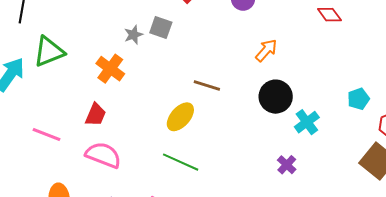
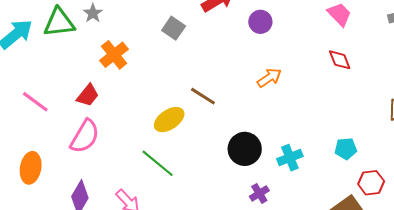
gray star: (133, 35) -> (93, 13), moved, turned -30
black circle: (276, 97) -> (245, 149), moved
pink semicircle: (103, 155) -> (85, 136), turned 84

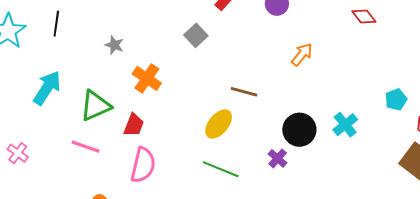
green triangle: (59, 22) -> (95, 106), moved
gray square: (174, 28) -> (196, 35), turned 30
purple cross: (259, 193) -> (278, 158), moved

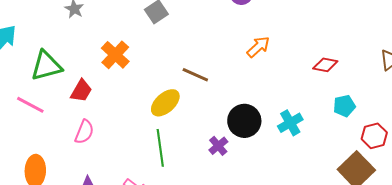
red diamond: (364, 17) -> (325, 65), moved, turned -50
orange cross: (147, 78) -> (115, 55), moved
pink semicircle: (143, 165) -> (84, 132), size x0.7
green line: (221, 169) -> (160, 148), turned 51

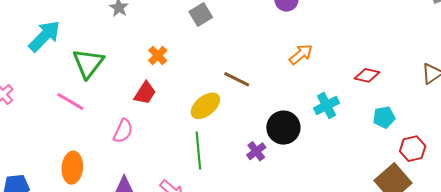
orange cross: (115, 55) -> (158, 56), size x0.7
green triangle: (46, 66) -> (88, 63), turned -40
red trapezoid: (81, 91) -> (145, 93), moved
cyan cross: (290, 123) -> (327, 106), moved

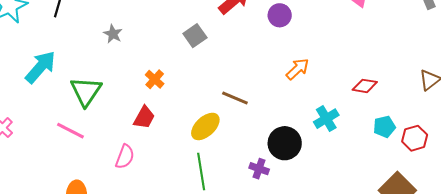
red hexagon: (413, 149) -> (415, 138), moved
purple cross: (256, 151) -> (259, 169), turned -30

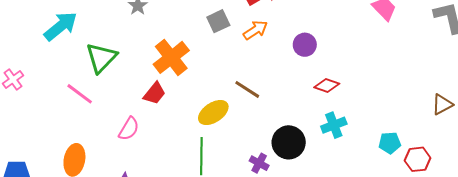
purple circle: (280, 15) -> (305, 45), moved
orange arrow: (297, 69) -> (255, 30), moved
orange cross: (155, 79) -> (171, 57), size x1.8
red diamond: (365, 86) -> (327, 86), moved

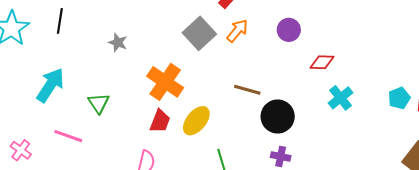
gray square: (218, 21) -> (199, 33), size x1.4
green triangle: (101, 58) -> (99, 103), size x0.7
pink line: (80, 94) -> (68, 136), moved
yellow ellipse: (213, 113) -> (196, 121), moved
black circle: (289, 142) -> (278, 116), moved

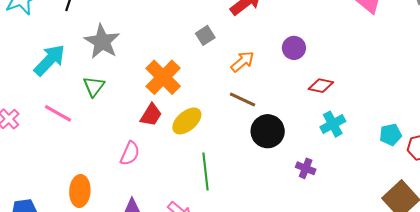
orange arrow: (237, 31) -> (243, 61), moved
gray square: (199, 33) -> (205, 35), size x0.6
gray star: (118, 43) -> (102, 42), moved, size x1.8
purple cross: (281, 156) -> (306, 168), moved

